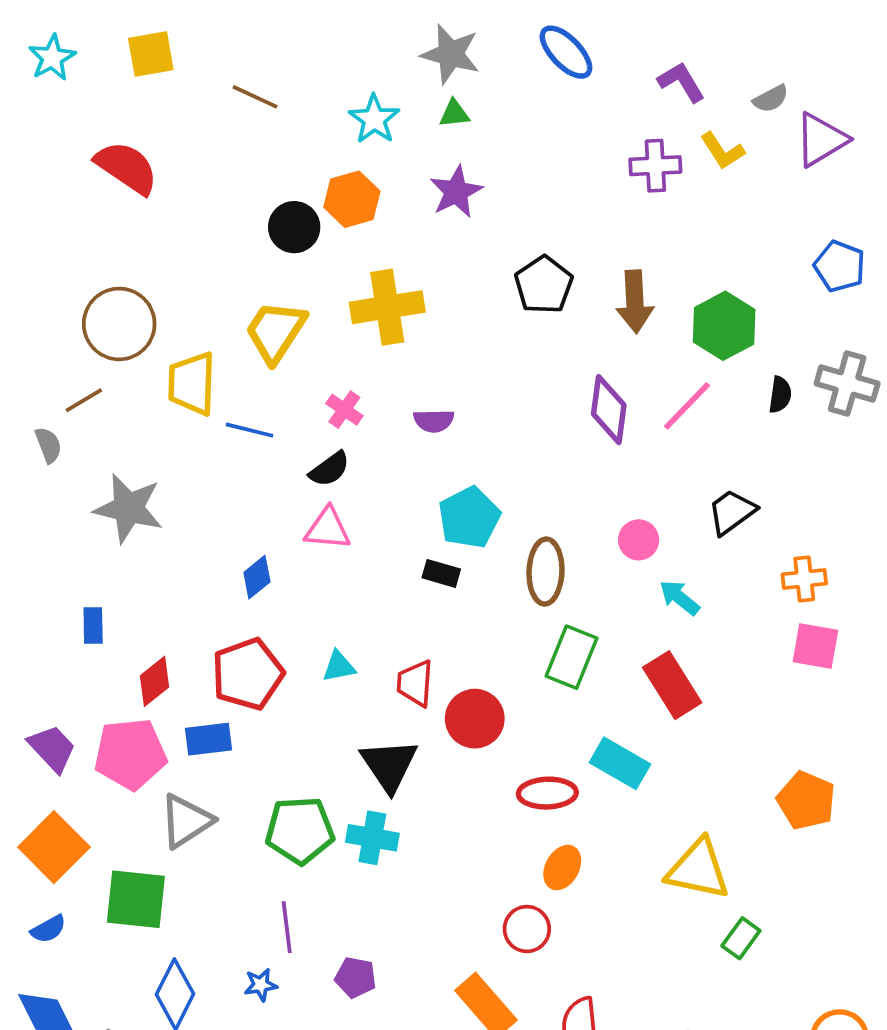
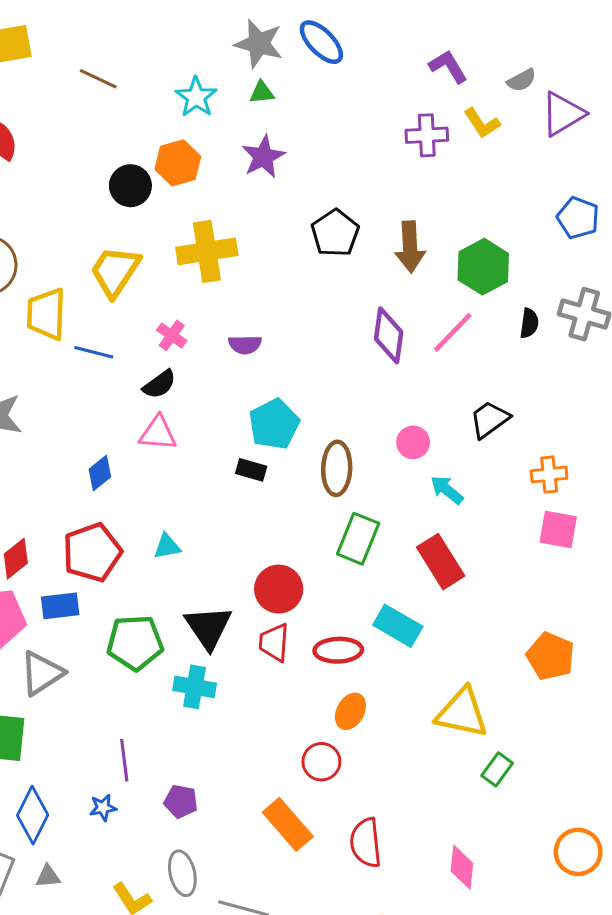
blue ellipse: (566, 52) -> (321, 42), moved
red trapezoid: (415, 683) -> (274, 643), moved
green pentagon: (300, 830) -> (135, 643), moved

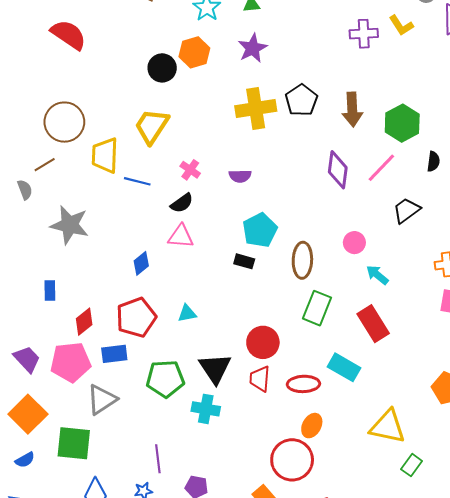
yellow cross: (207, 251) -> (256, 109), moved
black trapezoid: (489, 419) -> (406, 210), moved
red circle: (321, 762) -> (292, 460), size x1.6

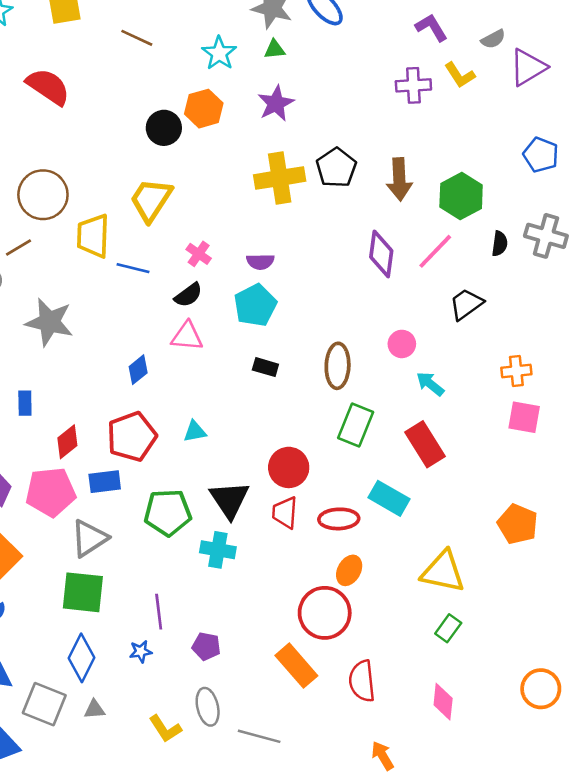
cyan pentagon: (260, 230) -> (255, 305), moved
green square: (74, 443) -> (83, 592), moved
green rectangle: (412, 465) -> (448, 628), moved

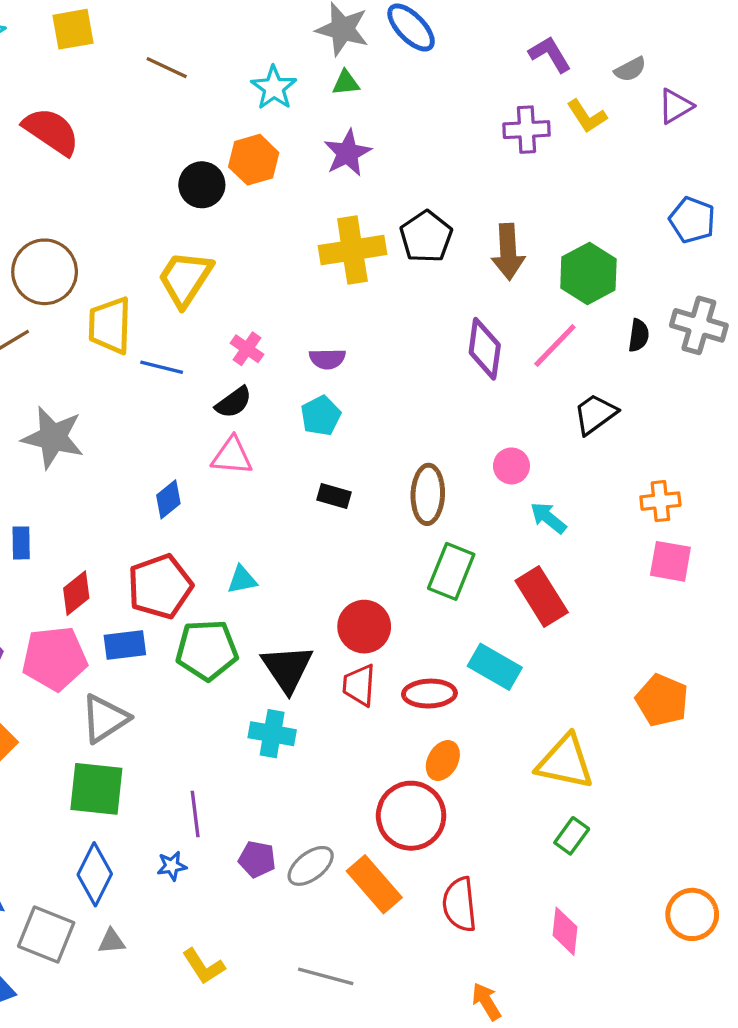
purple triangle: (528, 67) -> (675, 106), size x0.7
cyan pentagon: (255, 305) -> (321, 416), size x0.7
green pentagon: (168, 512) -> (207, 650), moved
gray ellipse: (208, 707) -> (311, 866), moved, turned 66

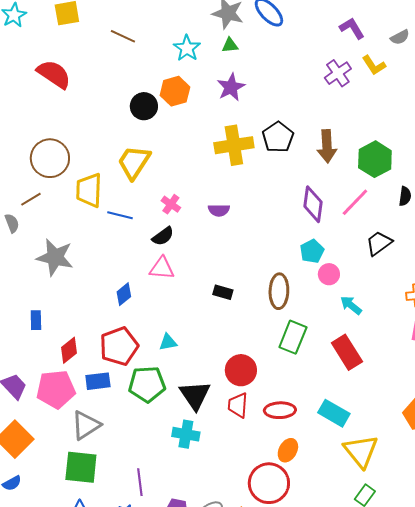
purple cross: (527, 130) -> (338, 73), turned -32
cyan pentagon: (321, 416) -> (312, 251), moved
cyan rectangle: (495, 667) -> (334, 413), moved
yellow triangle: (565, 762) -> (361, 451), turned 39

